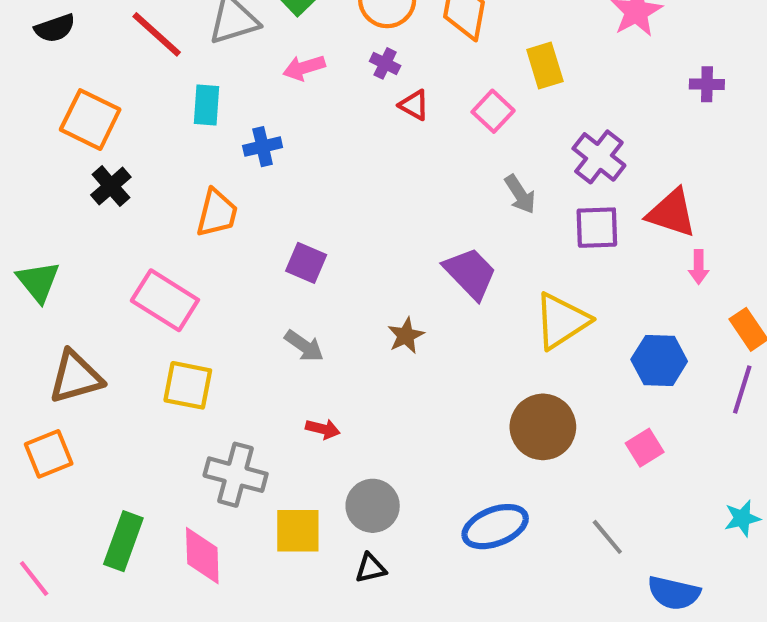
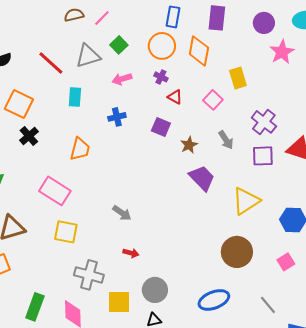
blue cross: (263, 147) -> (117, 117), moved
purple square: (306, 263) -> (161, 127), moved
brown star: (406, 336) -> (189, 145), moved

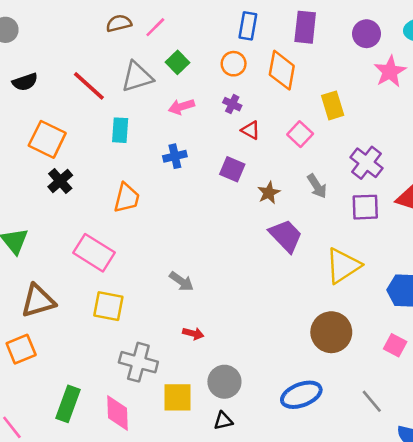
orange circle: (162, 46) -> (234, 64), size x0.7
pink square: (286, 262) -> (395, 345), turned -30

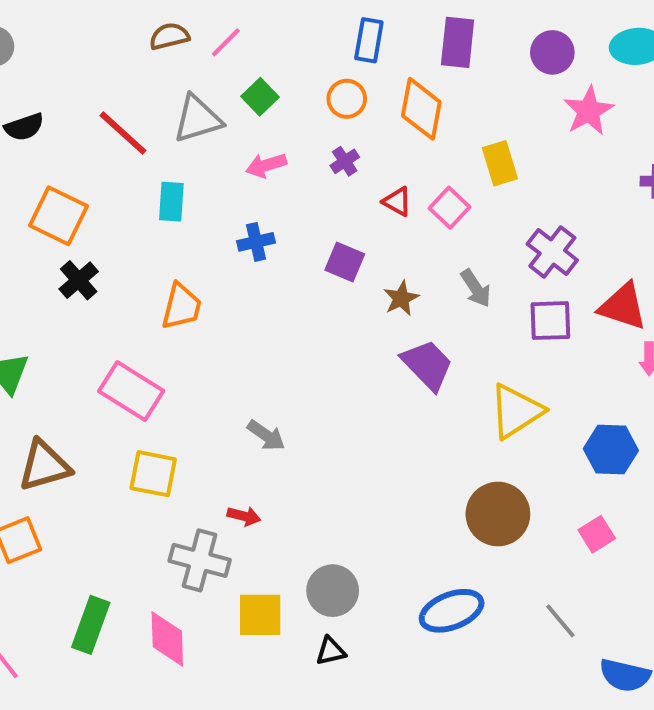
purple cross: (232, 104) -> (345, 161), turned 30
red triangle: (251, 130) -> (397, 202), moved
red arrow: (193, 333) -> (244, 516), moved
pink square: (395, 345) -> (597, 534), turned 30

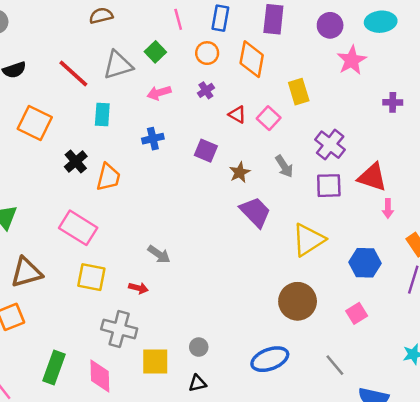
pink line: (226, 42) -> (178, 19), moved, turned -60
black cross: (79, 280) -> (76, 161), moved
red arrow: (244, 516) -> (138, 288), moved
gray circle: (333, 591) -> (199, 347), size x0.6

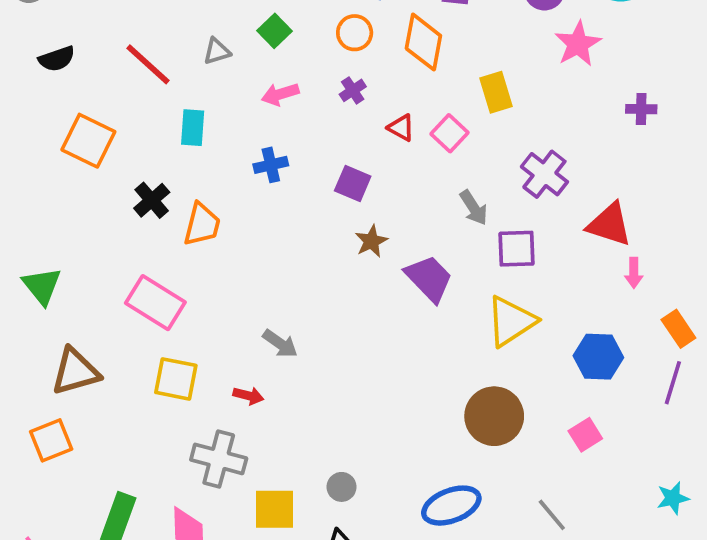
gray triangle: (118, 65) -> (217, 51), size x0.6
brown star: (240, 172) -> (371, 241), moved
purple square: (329, 186) -> (516, 249), moved

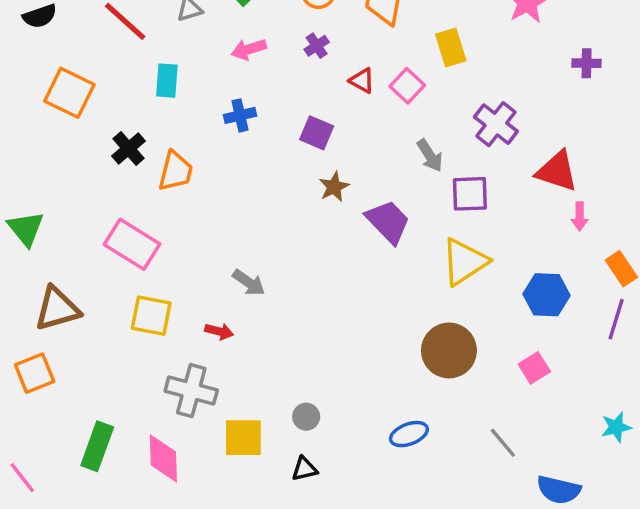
blue ellipse: (451, 506) -> (409, 434), size x0.7

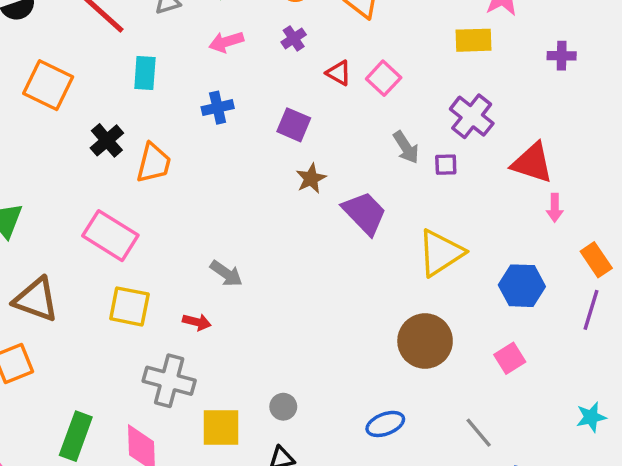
yellow rectangle: (451, 47) -> (473, 40), moved, turned -75
purple square: (470, 194) -> (446, 165), moved, size x0.6
brown triangle: (57, 309) -> (36, 299), turned 36

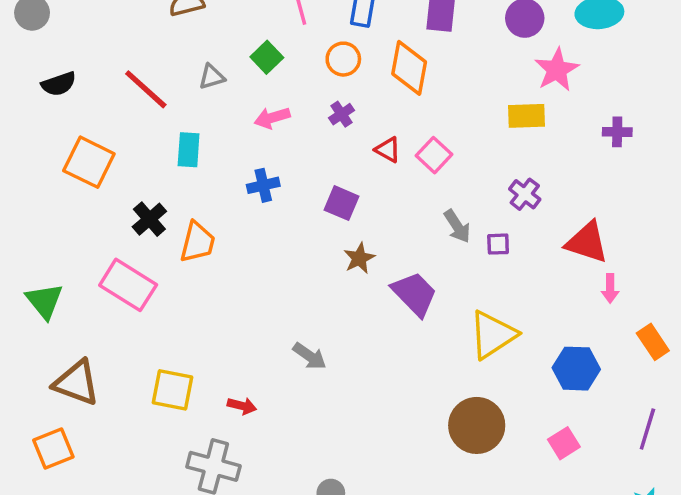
purple cross: (472, 116) -> (525, 194), size x0.7
pink rectangle: (110, 236) -> (128, 285), moved
gray arrow: (226, 274) -> (309, 356), moved
purple line: (591, 310) -> (647, 429), moved

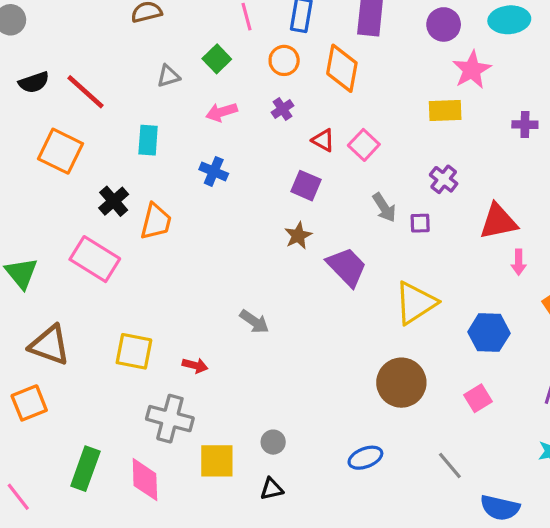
red line: (146, 89) -> (85, 92), moved
blue cross: (263, 185) -> (214, 171), turned 36
purple square: (342, 203) -> (306, 186), moved
red triangle: (587, 242) -> (498, 222), turned -30

